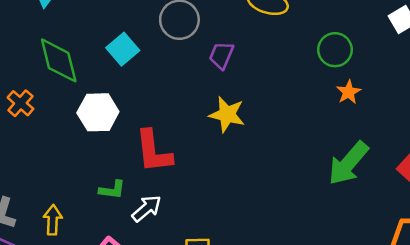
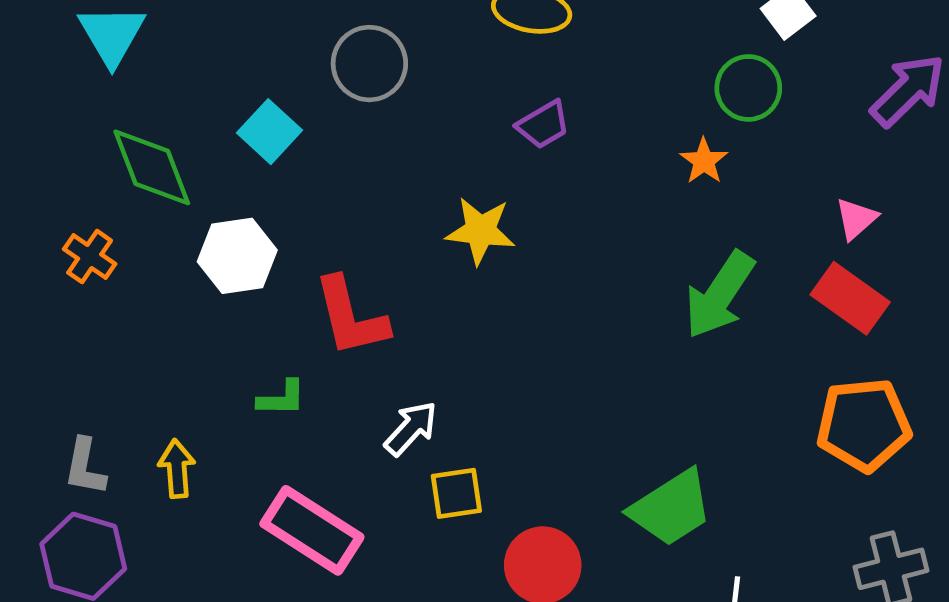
green circle: (335, 50) -> (748, 88), moved
purple trapezoid: (221, 55) -> (543, 125), moved, turned -136
white arrow: (147, 208) -> (411, 428), moved

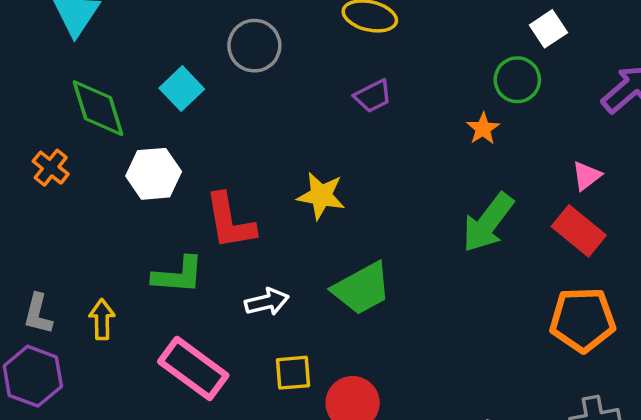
yellow star: (480, 231) -> (321, 196), moved
green L-shape: (282, 398) -> (178, 275), size x1.5
white arrow: (411, 428) -> (267, 302), turned 30
yellow square: (456, 493) -> (293, 373), moved
green trapezoid: (671, 508) -> (362, 289), moved

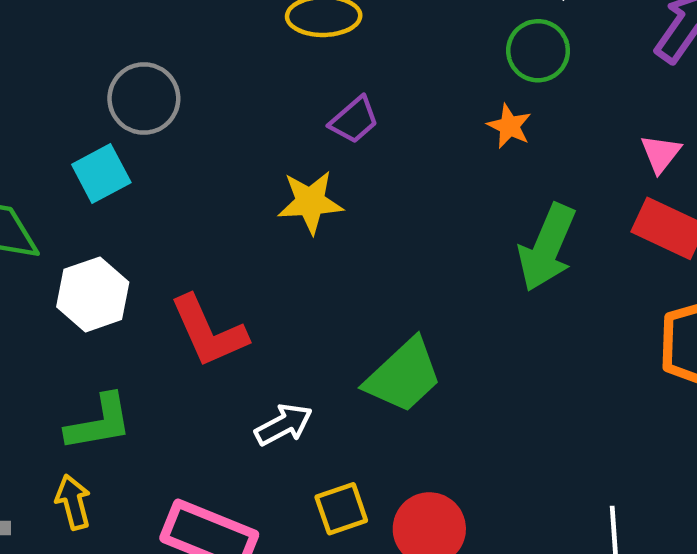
gray circle: (254, 46) -> (144, 99), moved
cyan square: (182, 89) -> (101, 174), turned 30
yellow star: (321, 196) -> (310, 202), moved
green L-shape: (178, 275) -> (99, 423), moved

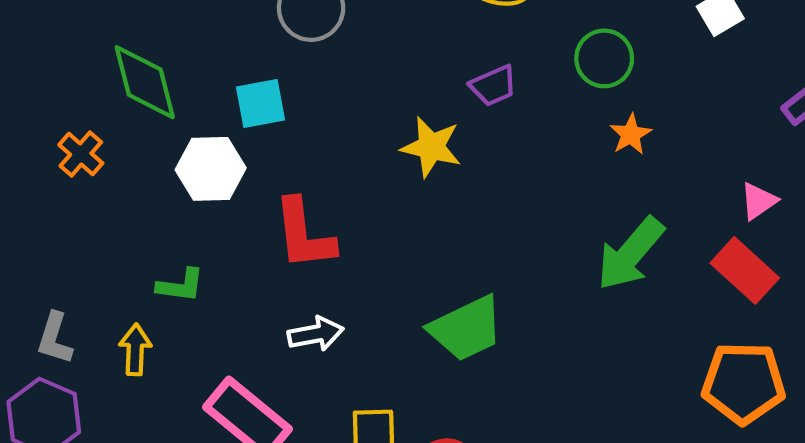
green circle: (538, 51) -> (604, 58), moved
cyan square: (101, 174) -> (261, 103), moved
green L-shape: (99, 423) -> (180, 285), size x0.7
white arrow: (284, 425) -> (316, 334), moved

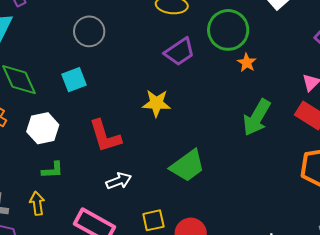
green circle: (604, 58) -> (228, 30), size x1.5
purple trapezoid: (493, 86) -> (180, 52), size x1.4
yellow star: (431, 147) -> (156, 103), moved
white hexagon: (211, 169) -> (43, 128), moved

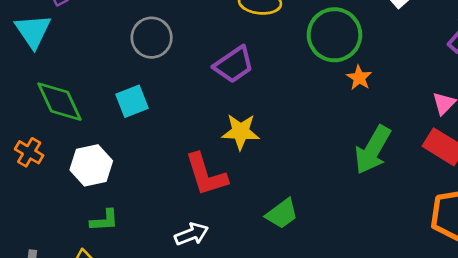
purple trapezoid: (180, 52) -> (234, 65), moved
red L-shape: (105, 136) -> (206, 175), moved
green trapezoid: (188, 166) -> (282, 214), size x0.7

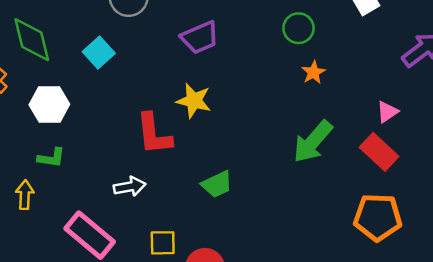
green circle: (334, 35) -> (299, 28), size x0.6
cyan square: (132, 101) -> (99, 53), turned -32

